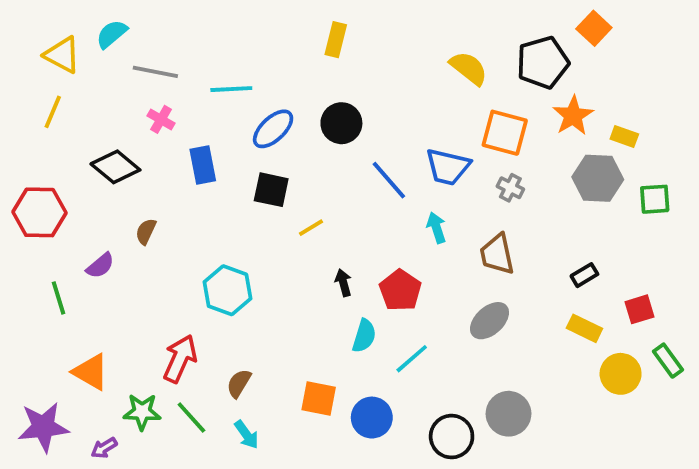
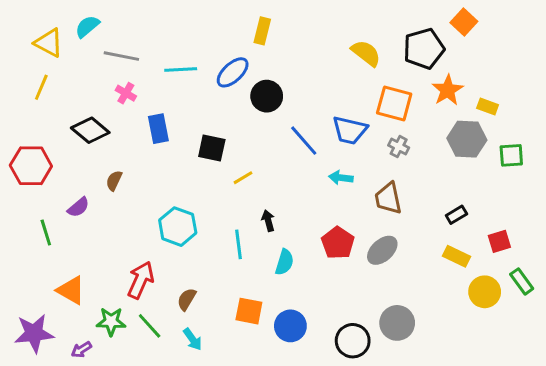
blue ellipse: (273, 129) -> (233, 72), moved
cyan arrow: (436, 228) -> (341, 178), turned -65
red pentagon: (400, 290) -> (338, 243), moved
cyan line: (412, 359) -> (239, 244), moved, turned -56

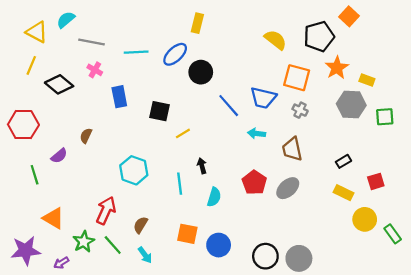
black diamond: (90, 130) -> (59, 84), moved
green rectangle: (522, 281) -> (393, 234), moved
green star: (111, 321) -> (84, 242), turned -30
gray circle: (397, 323) -> (299, 258), moved

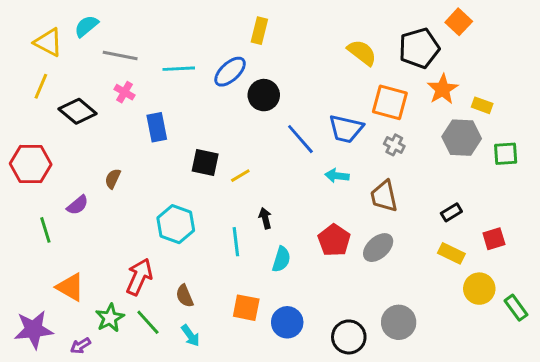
black square: (159, 111) -> (205, 163), moved
brown semicircle: (141, 225) -> (185, 296), turned -54
gray circle: (299, 258) -> (399, 322), moved

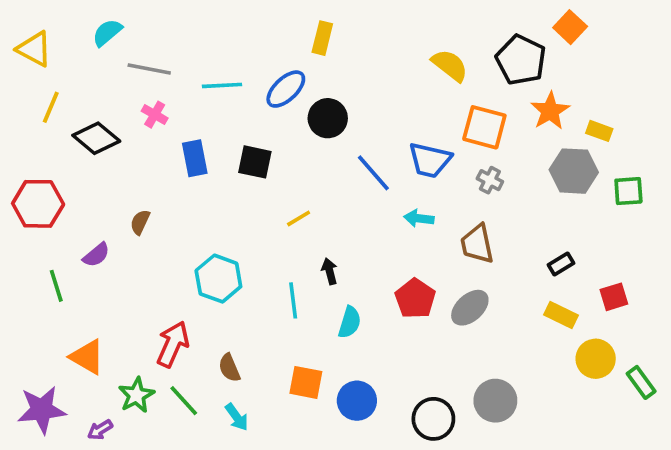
yellow triangle: (48, 42) -> (34, 49), moved
black pentagon: (419, 48) -> (521, 60), turned -30
black square: (205, 163) -> (255, 162), moved

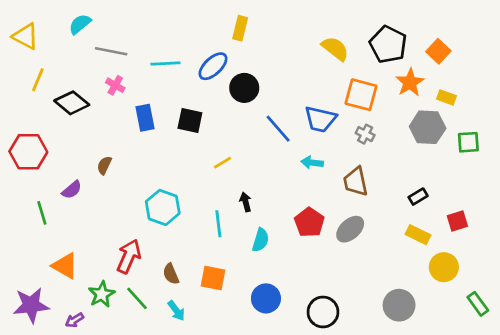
orange square: (570, 27) -> (438, 51), moved
orange square: (306, 382) -> (213, 278), moved
green rectangle: (641, 382) -> (478, 304), moved
gray circle: (495, 401) -> (399, 305), moved

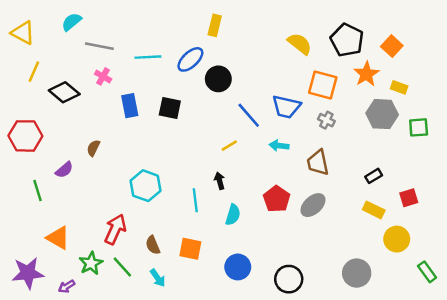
yellow line: (222, 163) -> (229, 146), moved

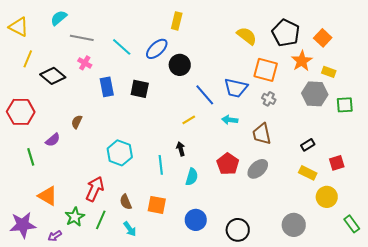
cyan line: (148, 57) -> (122, 47), turned 45
green line: (122, 267) -> (101, 220), turned 66

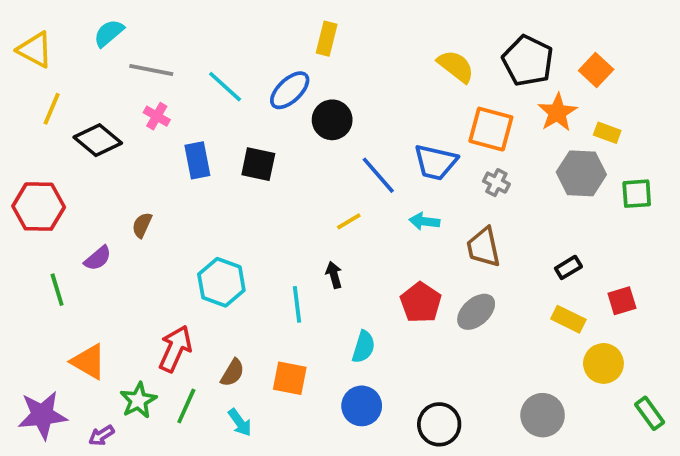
cyan semicircle: (192, 177) -> (364, 347), moved
brown semicircle: (126, 202) -> (232, 373), turned -126

